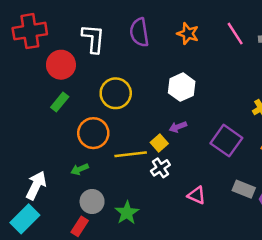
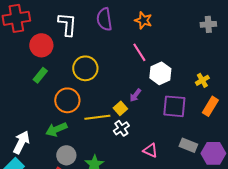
pink line: (235, 34) -> (139, 52), moved
white hexagon: (182, 87) -> (160, 73), moved
purple arrow: (178, 127) -> (135, 95), turned -32
purple square: (226, 141) -> (174, 106), turned -30
green arrow: (80, 169) -> (56, 129), size x1.5

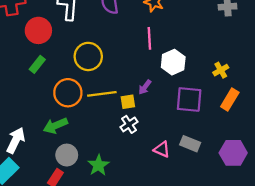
pink line: (139, 52) -> (149, 38), turned 30
yellow square: (120, 108) -> (128, 102), turned 32
yellow line: (97, 117) -> (102, 94), moved
gray rectangle: (188, 145) -> (190, 144), moved

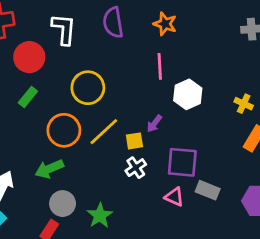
yellow cross: (221, 70) -> (244, 104), turned -35
yellow line: (102, 94) -> (104, 132), turned -36
purple square: (189, 100) -> (182, 162), moved

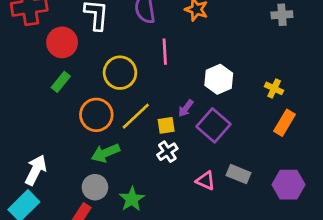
pink line: (160, 66) -> (165, 52), moved
purple square: (182, 162) -> (213, 125), moved, turned 36
green arrow: (49, 169) -> (106, 153), moved

